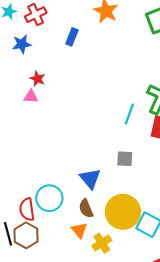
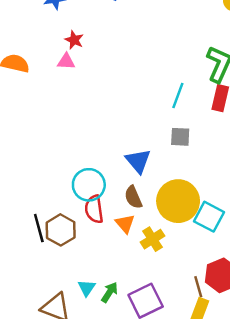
cyan line: (129, 114) -> (178, 96), moved
red semicircle: (27, 209) -> (94, 209), moved

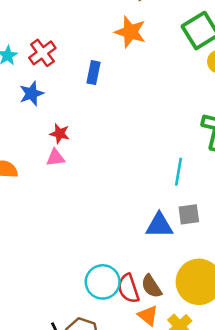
blue triangle: (138, 161) -> (159, 225), moved, turned -40
red semicircle: (94, 209) -> (128, 288), moved

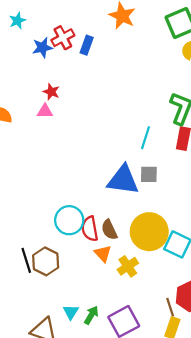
red cross: (42, 53) -> (63, 38), moved
blue star: (32, 94) -> (42, 48), moved
blue triangle: (159, 225) -> (123, 180), size x1.4

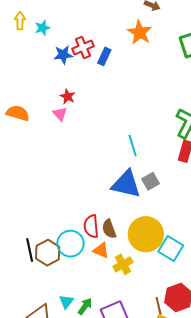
pink triangle: (45, 111) -> (60, 114), turned 42
cyan line: (145, 138) -> (133, 145), moved, turned -40
gray square: (149, 174) -> (151, 181), turned -36
cyan circle: (69, 220) -> (71, 244), moved
orange triangle: (103, 254) -> (101, 250), turned -30

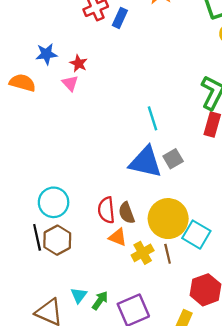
blue star: (63, 55) -> (46, 54), moved
cyan circle: (71, 244) -> (54, 202), moved
brown line: (159, 306) -> (168, 254), moved

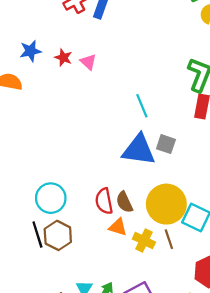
pink triangle: (70, 83) -> (88, 62), moved
gray square: (173, 159) -> (166, 144), turned -36
yellow cross: (143, 253) -> (144, 241), turned -30

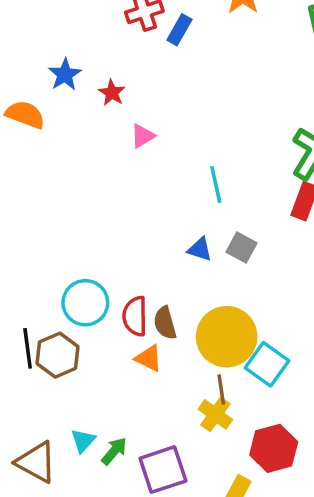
blue star: (30, 51) -> (65, 74), turned -30
pink triangle: (88, 62) -> (143, 136), moved, turned 36
blue triangle: (139, 150) -> (200, 249), size x0.5
cyan circle: (51, 198) -> (85, 303), moved
yellow cross: (144, 241) -> (215, 414), moved

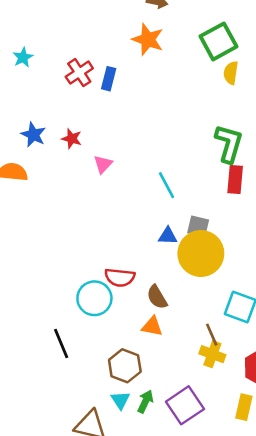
red semicircle: (135, 316) -> (120, 277), moved, turned -68
yellow circle: (227, 337) -> (201, 254), moved
brown hexagon: (58, 355) -> (125, 366), moved

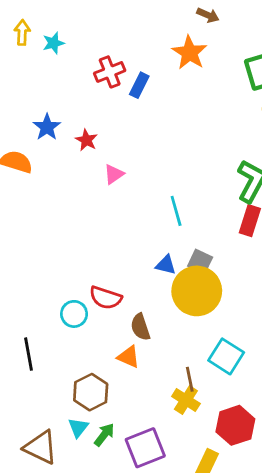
cyan circle: (94, 298) -> (74, 314), size x0.7

